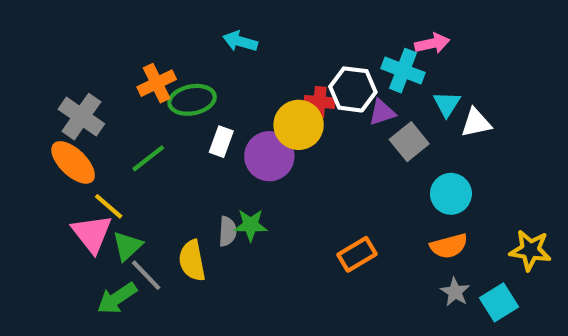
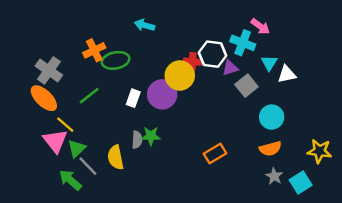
pink arrow: (432, 43) -> (260, 26), turned 48
white rectangle: (221, 142) -> (133, 98), moved
green arrow: (117, 298) -> (70, 180), turned 75

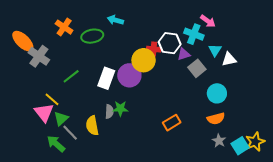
orange cross: (94, 50) -> (64, 27), moved, turned -30
green ellipse: (116, 60) -> (92, 36), moved
orange ellipse: (44, 98) -> (23, 41), moved
white rectangle: (133, 98) -> (106, 78), size x1.5
yellow star: (319, 151) -> (255, 142), moved, turned -30

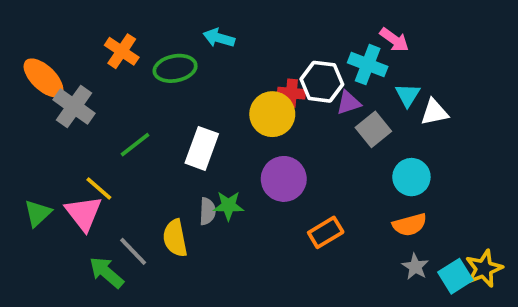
purple circle: (129, 75) -> (284, 179), moved
green triangle: (61, 119) -> (38, 213), moved

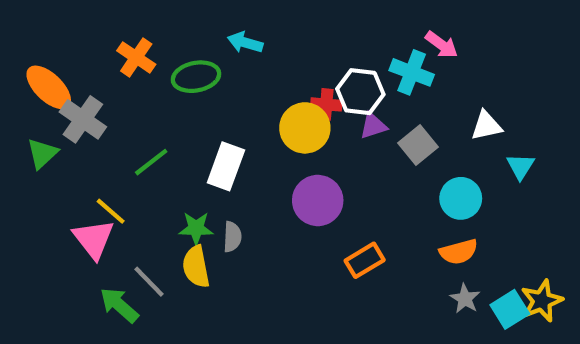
cyan triangle: (408, 95) -> (520, 166), moved
purple triangle: (349, 103) -> (373, 126), moved
green star: (228, 206) -> (196, 228), moved
green triangle: (38, 213) -> (42, 154), moved

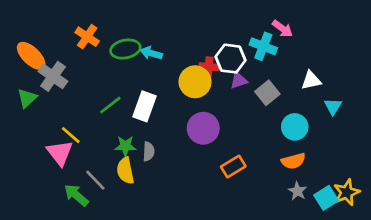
cyan arrow: (245, 43) -> (151, 53), moved
green line: (151, 162) -> (110, 105), moved

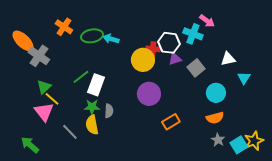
green triangle: (27, 98) -> (44, 87), moved
white rectangle: (144, 106) -> (96, 85), moved
green arrow: (76, 195) -> (30, 145), moved

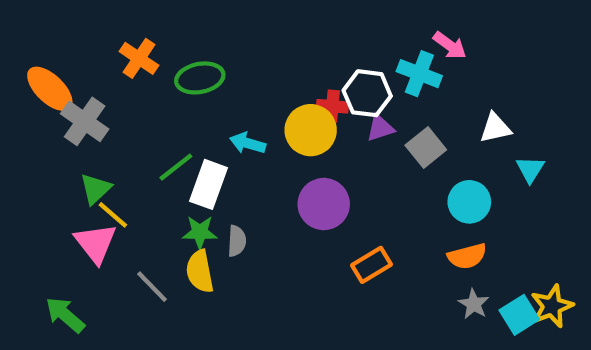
cyan arrow: (111, 39) -> (248, 143), moved

